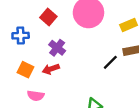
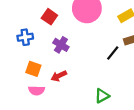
red arrow: (51, 69) -> (59, 76), moved
pink semicircle: (36, 96) -> (37, 91), moved

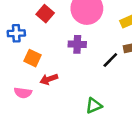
purple cross: (61, 45) -> (77, 44), moved, turned -35
orange square: (33, 69) -> (32, 58), moved

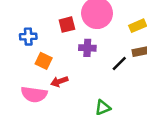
red square: (45, 14) -> (67, 25), moved, turned 35
pink semicircle: (23, 93) -> (34, 94), size x1.5

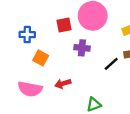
red arrow: (59, 81) -> (63, 84), moved

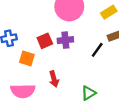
red square: (64, 25) -> (45, 41), moved
red arrow: (63, 84) -> (54, 79), turned -77

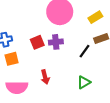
orange square: (27, 58) -> (12, 59), moved, turned -32
green triangle: (88, 93) -> (84, 82), moved

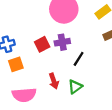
black line: (84, 51) -> (79, 59), moved
green triangle: (84, 82) -> (75, 87), moved

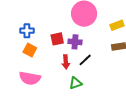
orange square: (16, 64) -> (30, 50), turned 32
red arrow: (54, 81) -> (66, 62), moved

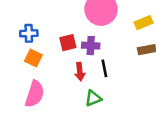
black line: (85, 60) -> (104, 68), turned -56
pink semicircle: (30, 78) -> (35, 94), turned -80

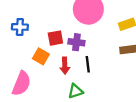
orange square: (33, 58) -> (41, 56), moved

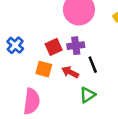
blue cross: (20, 27) -> (15, 45), turned -35
red arrow: (65, 66) -> (70, 72), turned 133

